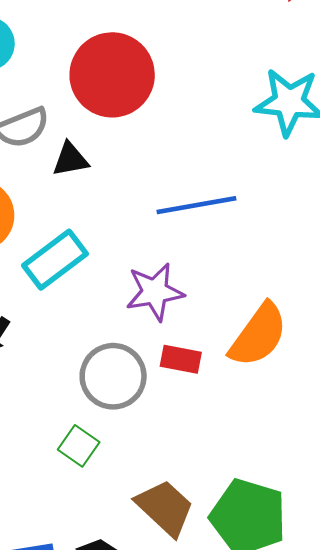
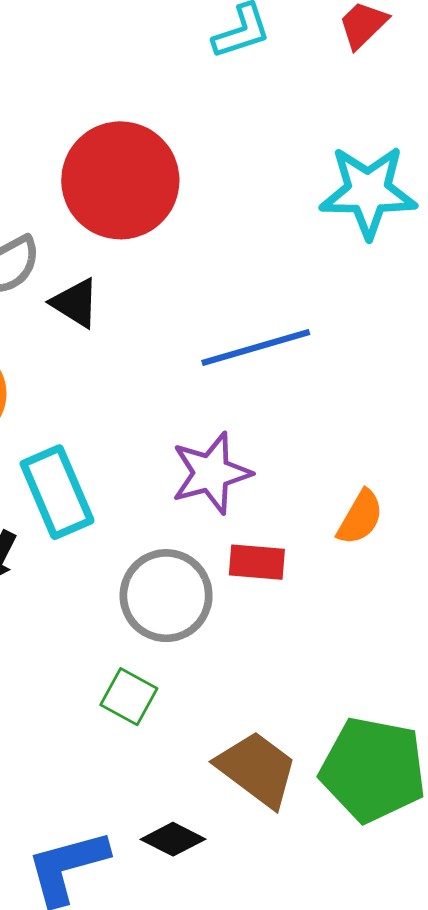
black triangle: (70, 159) -> (75, 303), turned 48
cyan rectangle: (55, 260) -> (57, 492), moved, turned -70
orange semicircle: (258, 335) -> (360, 517), size x0.6

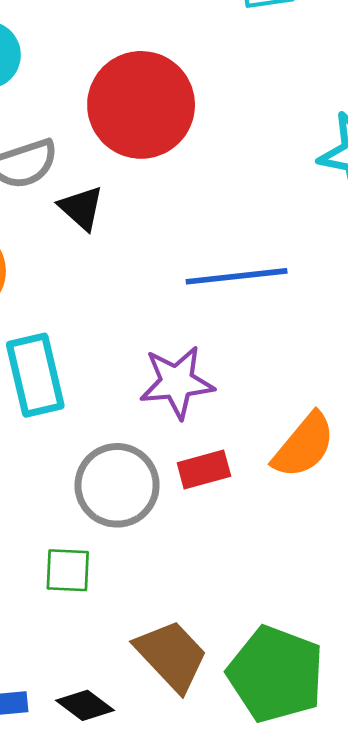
orange semicircle: (360, 517) -> (304, 446), size x1.4
red rectangle: (257, 562) -> (204, 469), turned -30
green square: (129, 697) -> (68, 570), turned -36

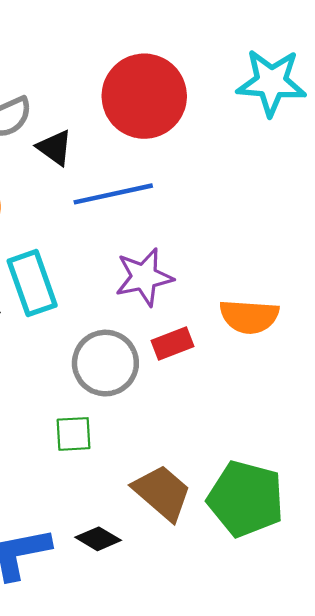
red circle: (141, 105) -> (144, 96), moved
blue line: (237, 276) -> (113, 194), moved
orange semicircle: (304, 446) -> (249, 317), turned 60

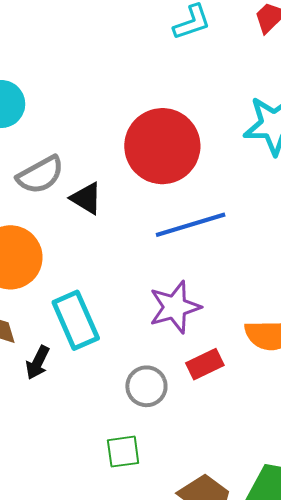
blue line: (113, 194) -> (191, 225), moved
gray circle: (105, 363) -> (146, 386), size x0.7

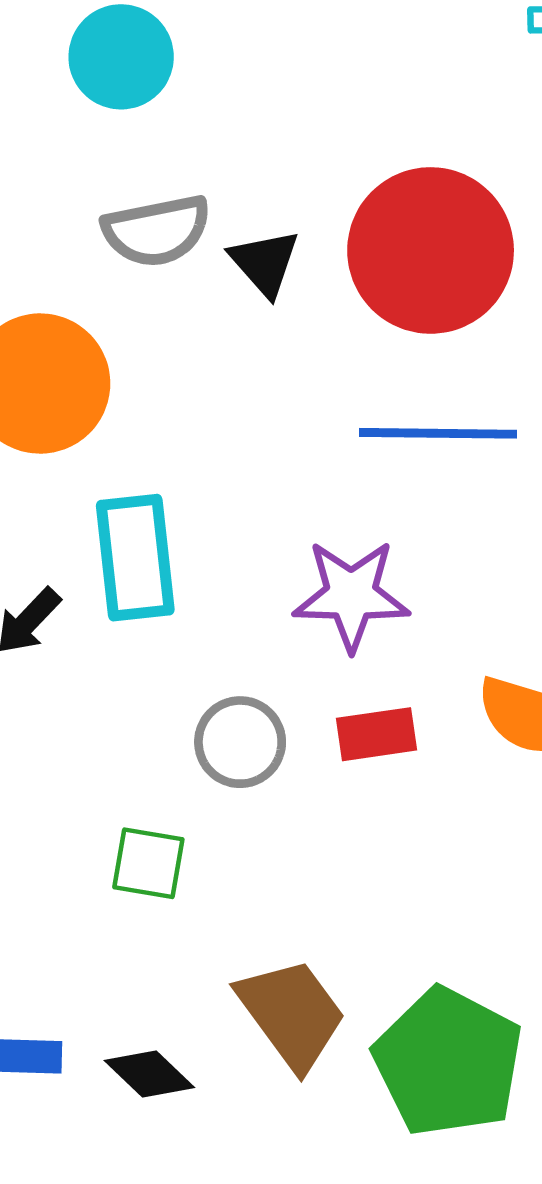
black triangle: (86, 198) -> (265, 263), moved

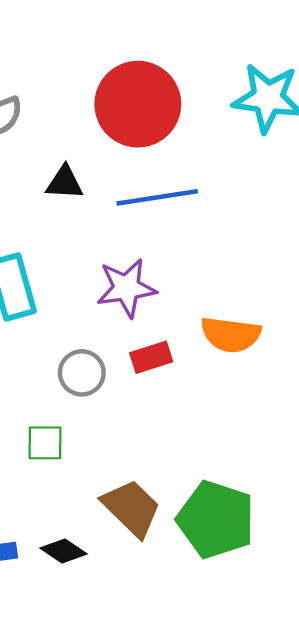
black triangle: (265, 263) -> (65, 183), moved, turned -36

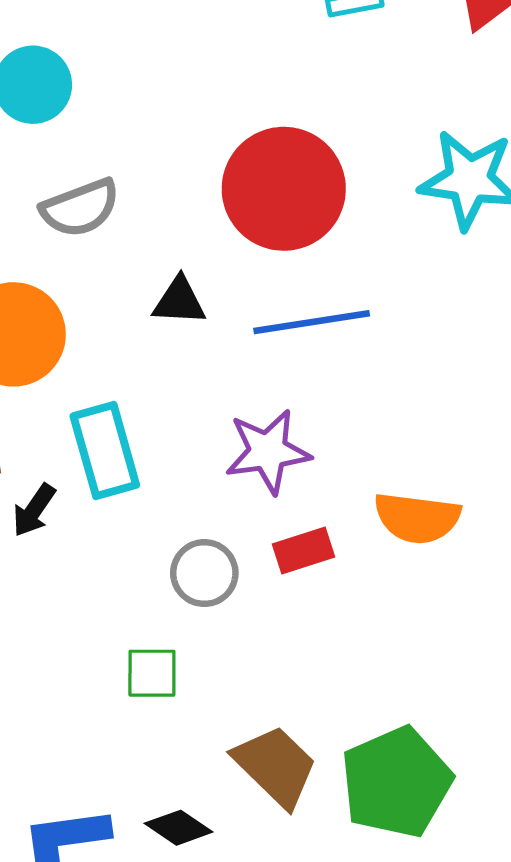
green pentagon: (216, 519) -> (396, 782), turned 30

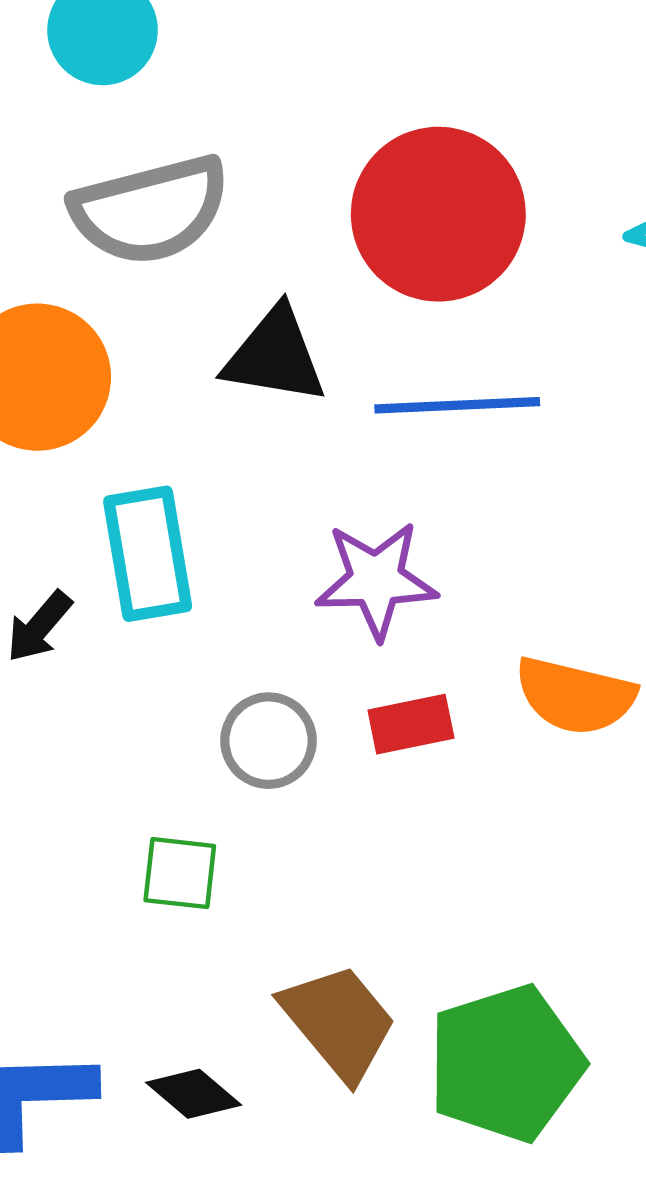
gray semicircle: (80, 208) -> (150, 210), size x1.4
black triangle: (179, 301) -> (275, 356), size x1.4

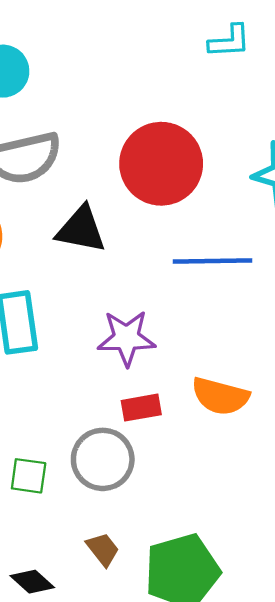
blue line: (457, 405) -> (212, 261), moved
gray circle: (268, 741) -> (103, 459), moved, size x1.4
brown trapezoid: (339, 1022) -> (103, 549), size x0.6

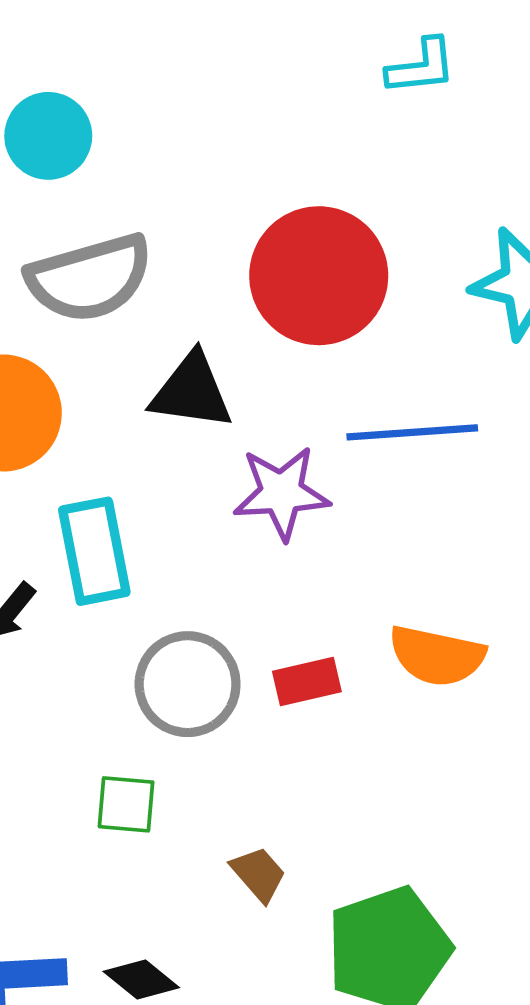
purple star: (126, 338) -> (282, 493), moved
gray circle: (103, 459) -> (188, 684), moved
brown trapezoid: (103, 549) -> (259, 874), moved

